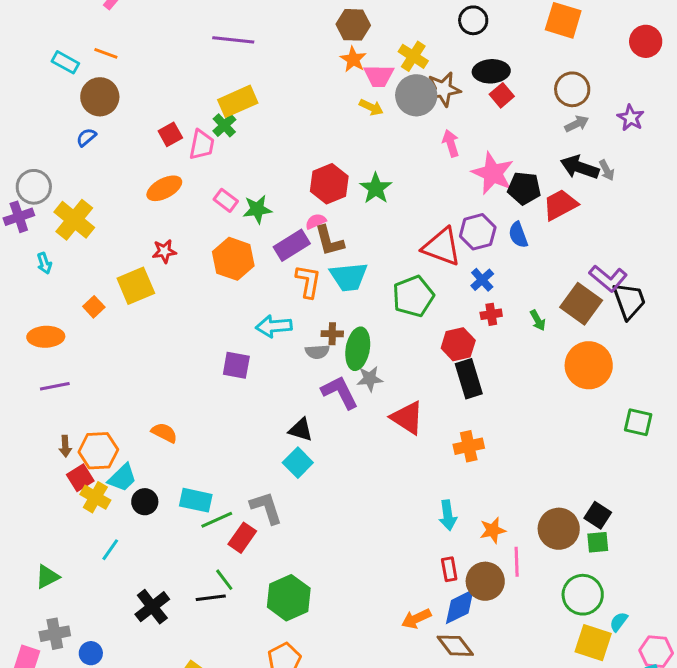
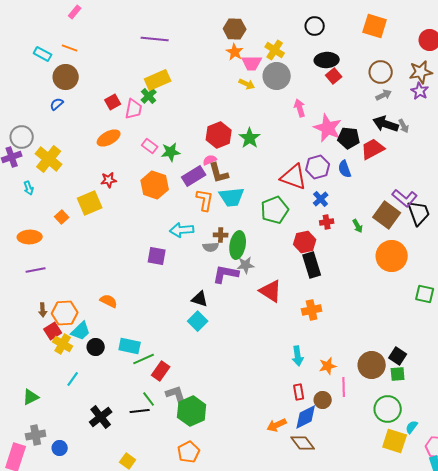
brown star: (443, 89) -> (421, 72), moved
purple L-shape: (340, 392) -> (226, 274), turned -52
gray L-shape: (266, 508) -> (177, 396), moved
brown circle: (485, 581) -> (323, 400), size x0.7

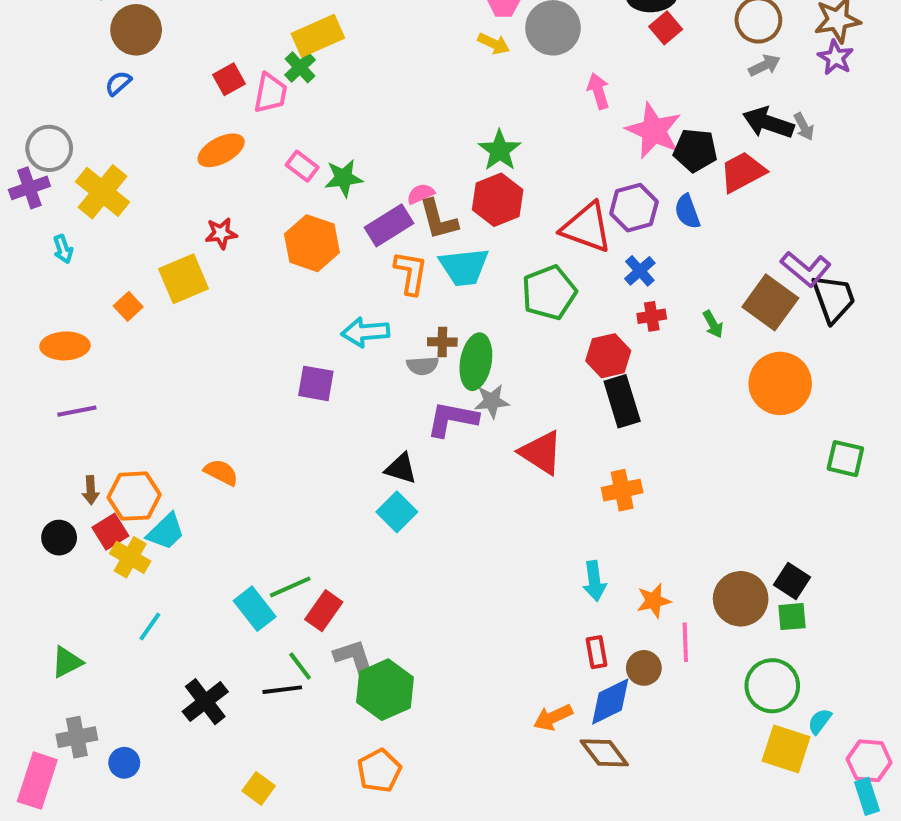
red hexagon: (219, 135) -> (498, 200), moved
cyan rectangle: (130, 346) -> (255, 609), moved, turned 40
black circle: (96, 347) -> (59, 538), moved

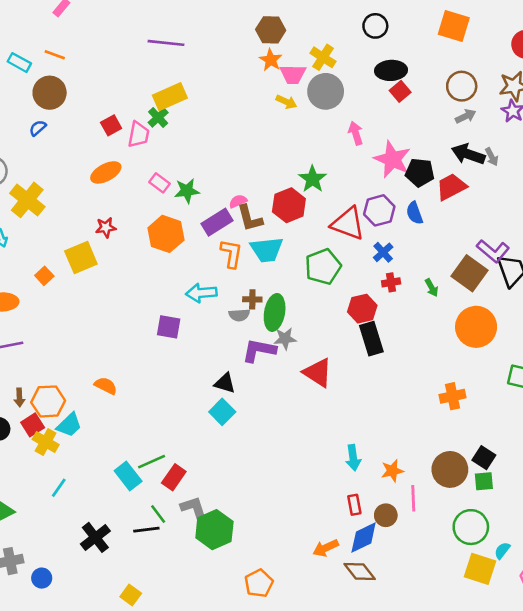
green star: (500, 150) -> (313, 179), moved
orange cross: (622, 490) -> (452, 396), moved
orange pentagon: (379, 771) -> (259, 583), moved

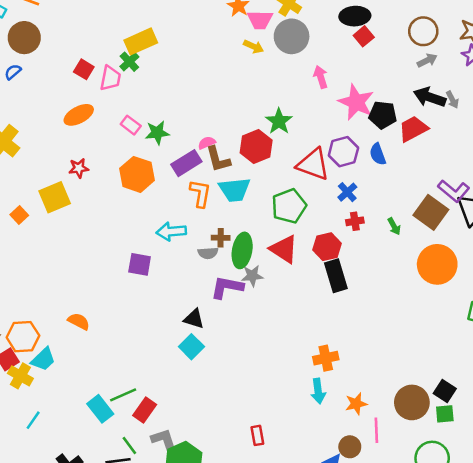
red square: (111, 125) -> (84, 69), turned -30
red triangle: (318, 373) -> (284, 249), moved
orange cross: (452, 396) -> (326, 358), moved
red rectangle: (354, 505) -> (257, 435), moved

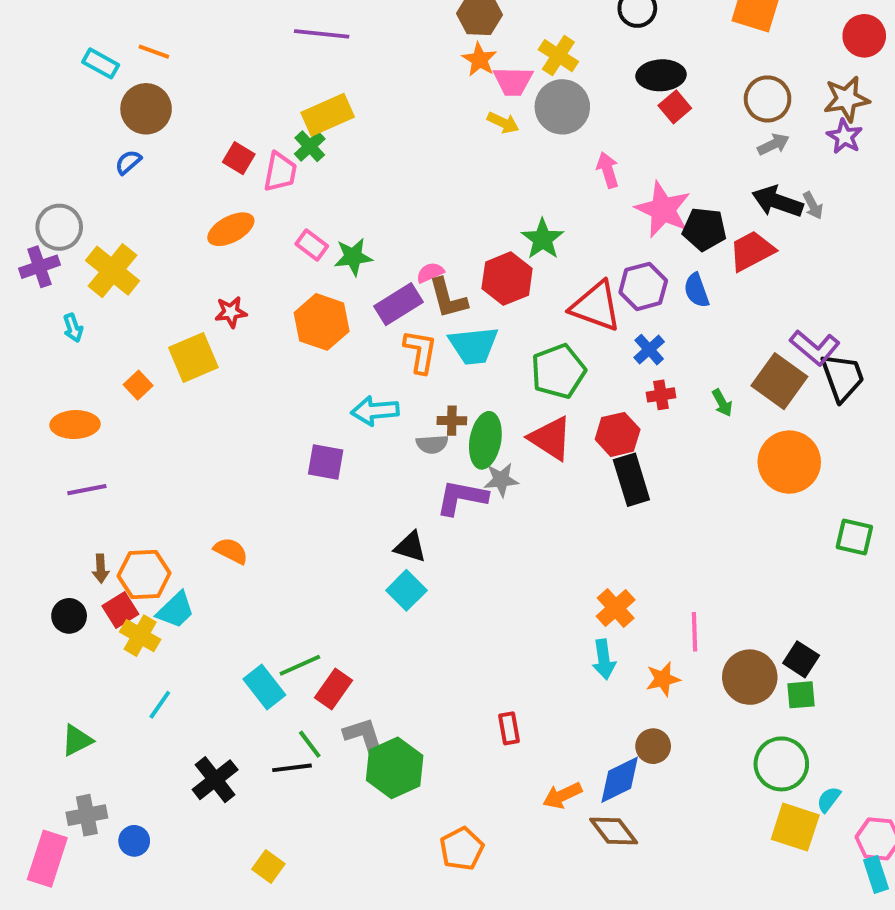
orange cross: (326, 358) -> (616, 608), turned -30
pink line: (376, 430) -> (695, 632), moved

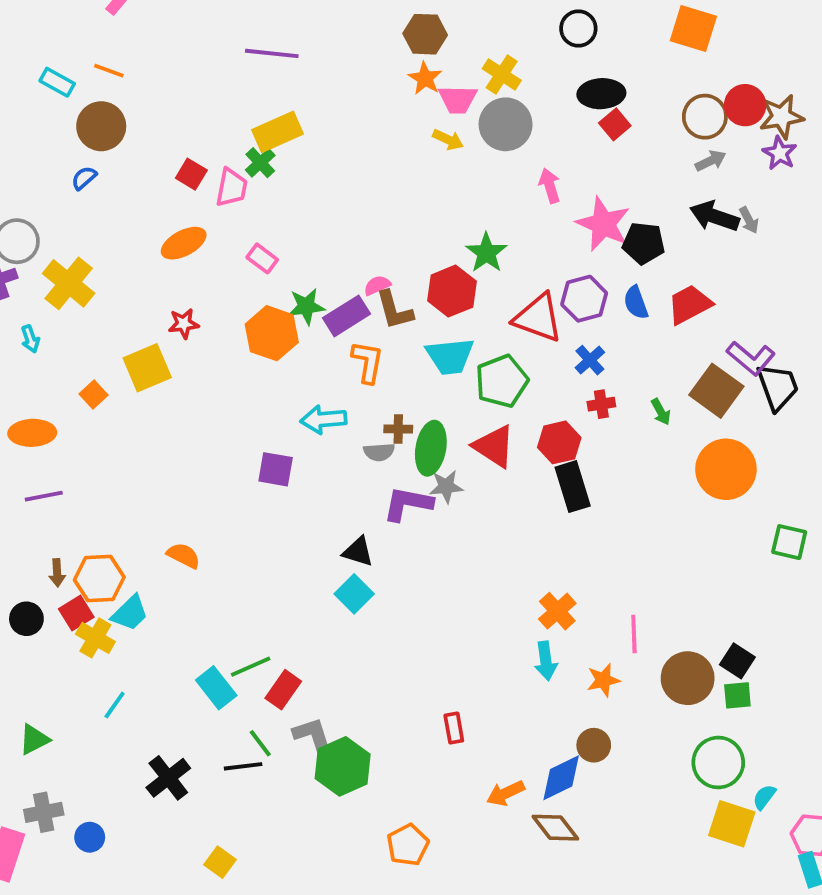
red circle: (864, 36) -> (745, 105), moved
red trapezoid: (752, 251) -> (690, 304), moved
green star: (353, 257) -> (306, 306), moved
cyan trapezoid: (474, 346) -> (450, 356), moved

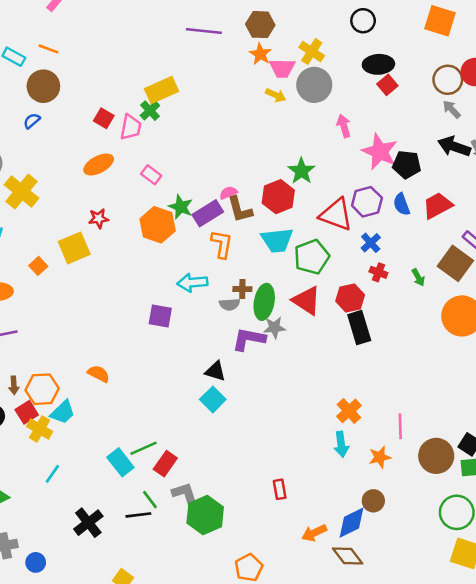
purple line: (272, 53) -> (204, 31), moved
gray arrow: (711, 161) -> (452, 109), turned -108
green star: (306, 306) -> (181, 207), turned 30
red cross: (601, 404) -> (378, 272), turned 30

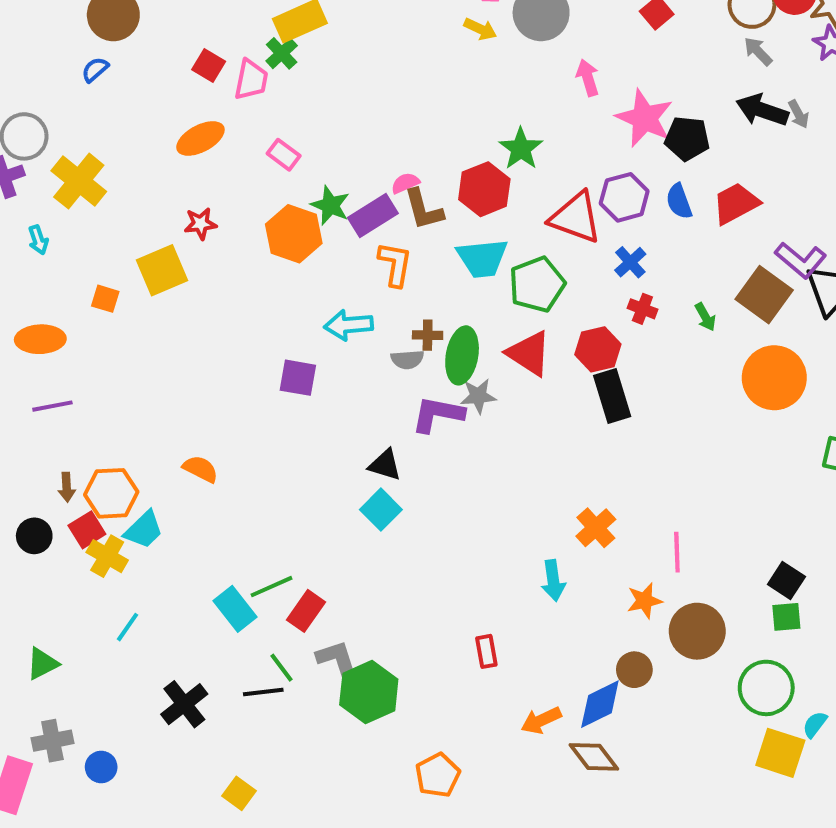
orange square: (38, 266) -> (105, 299), turned -30
cyan arrow: (341, 444) -> (553, 580), moved
brown circle: (436, 456) -> (697, 631), moved

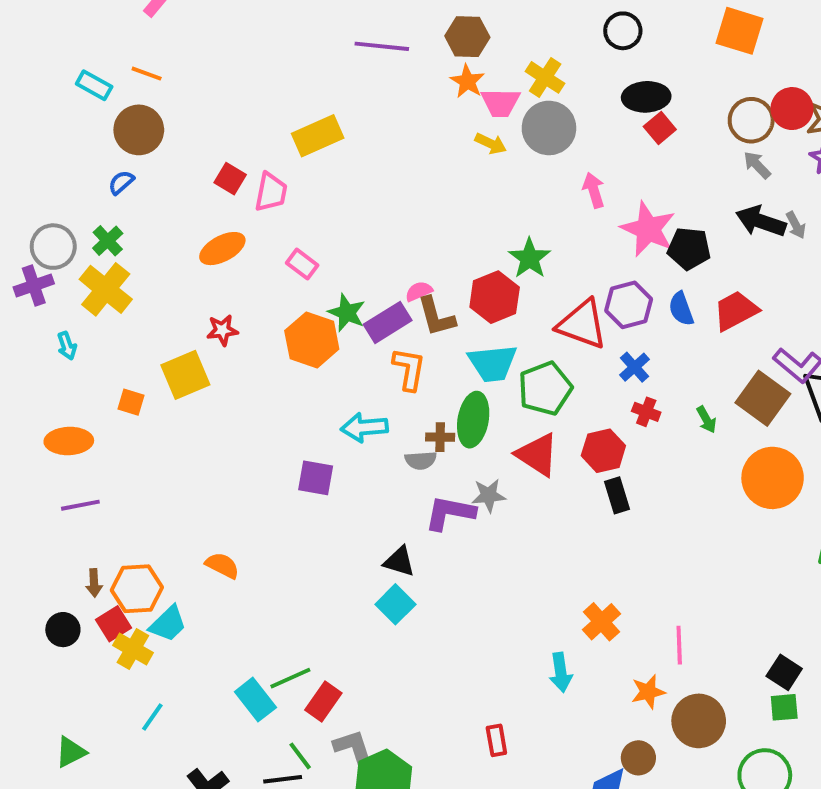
green cross: (282, 53) -> (108, 241), moved
green ellipse: (462, 355) -> (473, 420), moved
black rectangle: (612, 396) -> (617, 495), size x0.7

